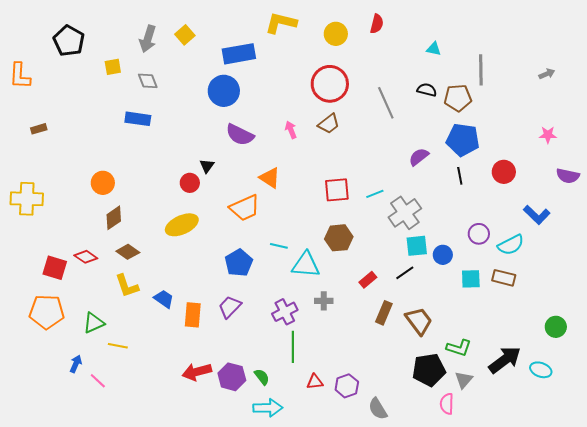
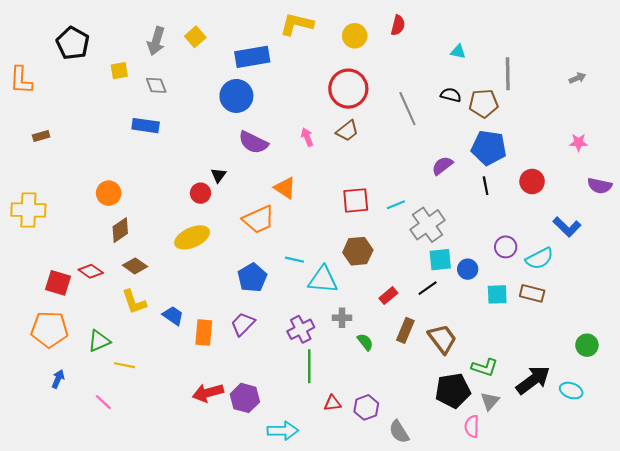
blue arrow: (76, 364) -> (58, 379), moved
green semicircle: (262, 377) -> (365, 342), moved

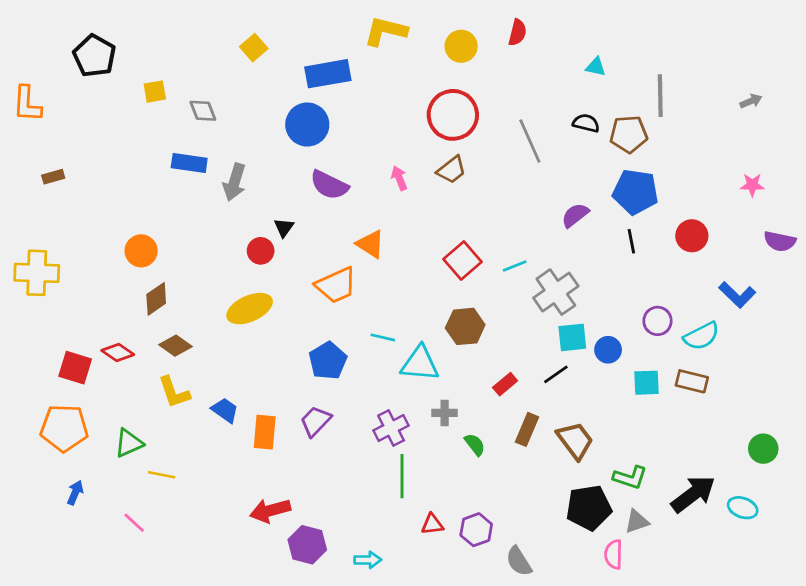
gray arrow: (156, 41) -> (234, 182), moved
red square: (356, 200) -> (462, 260), turned -36
purple hexagon: (245, 398) -> (307, 545), moved
gray triangle: (490, 401) -> (637, 521), turned 30
cyan arrow: (283, 431) -> (368, 560), size x0.7

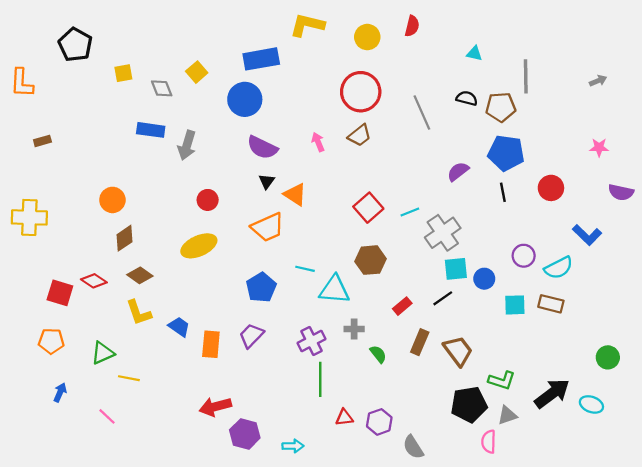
yellow square: (254, 48) -> (197, 72), moved
black triangle: (284, 228) -> (267, 181), moved
orange pentagon: (64, 428) -> (51, 341), size x0.7

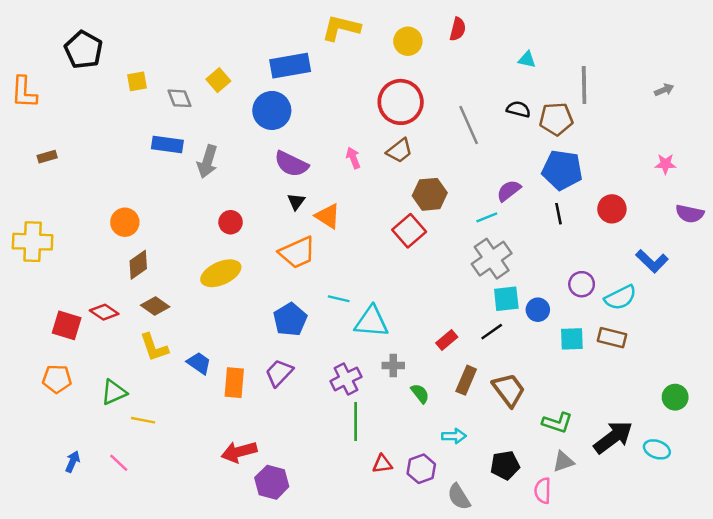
cyan line: (410, 212) -> (487, 217), moved
brown hexagon: (371, 260) -> (430, 194), moved
blue arrow: (60, 392) -> (73, 462), moved
black pentagon: (469, 404) -> (505, 465), moved, size x0.7
cyan arrow: (293, 446) -> (454, 436), moved

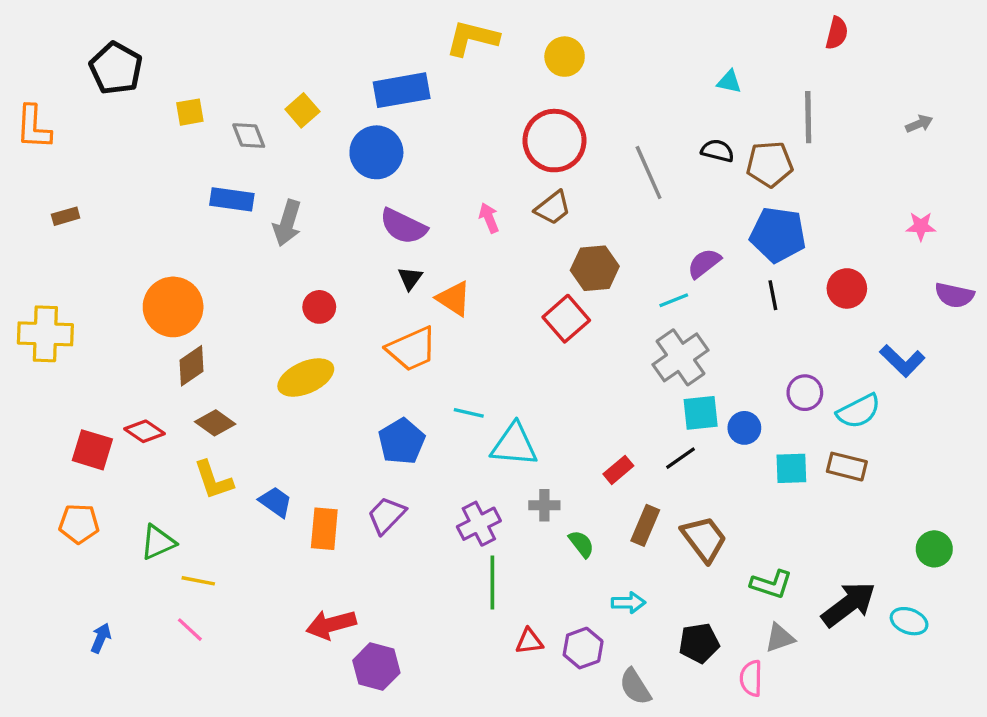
red semicircle: (458, 29) -> (837, 33), moved
orange circle: (125, 222) -> (173, 307), size x1.5
pink line: (119, 463) -> (190, 630), moved

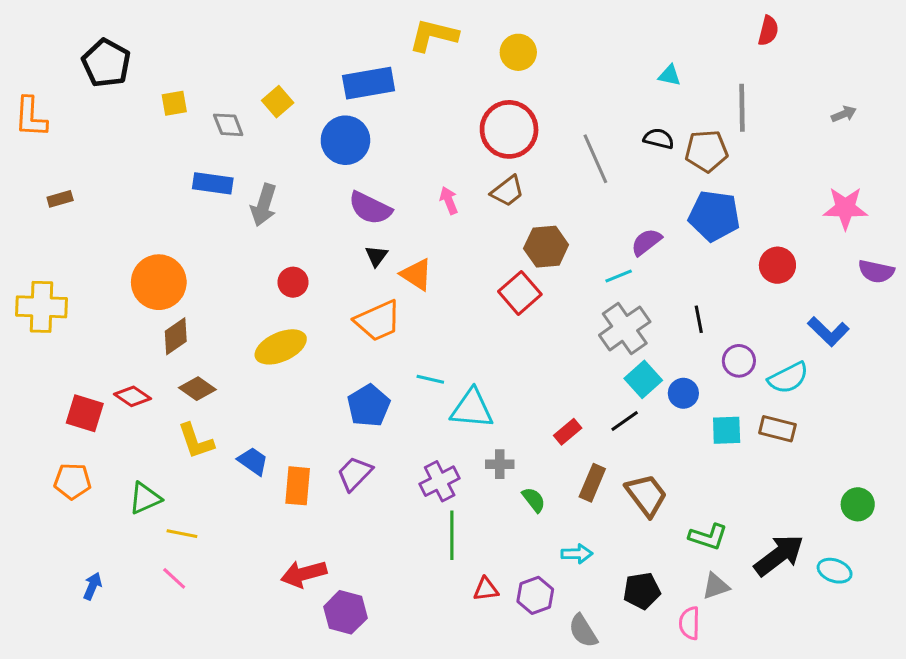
pink star: (921, 226) -> (845, 208), size x1.6
black line: (773, 295) -> (699, 319), moved
cyan square: (701, 413) -> (643, 379), turned -36

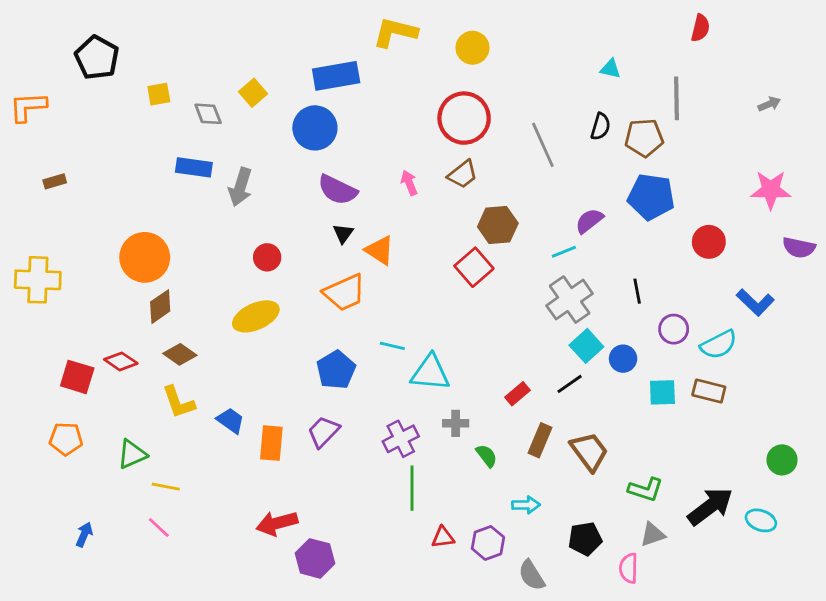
orange L-shape: (31, 117) -> (28, 107), turned 84
black semicircle: (659, 139) -> (601, 127), turned 92

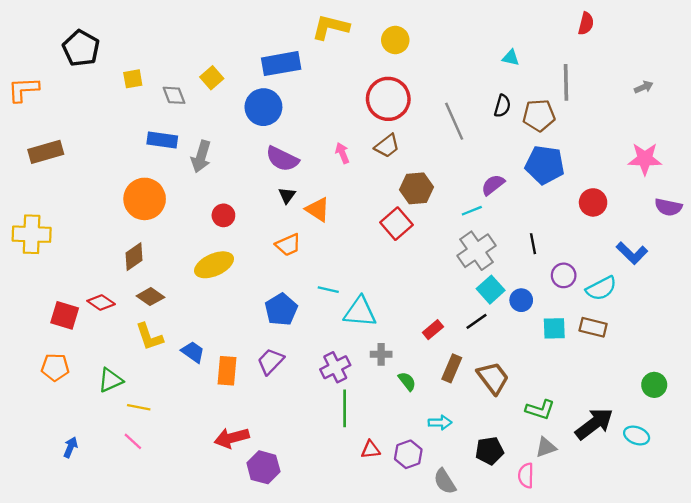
brown rectangle: (55, 181) -> (46, 152), size x1.8
orange circle: (145, 257) -> (145, 199), moved
orange trapezoid: (344, 293) -> (288, 245), size x0.7

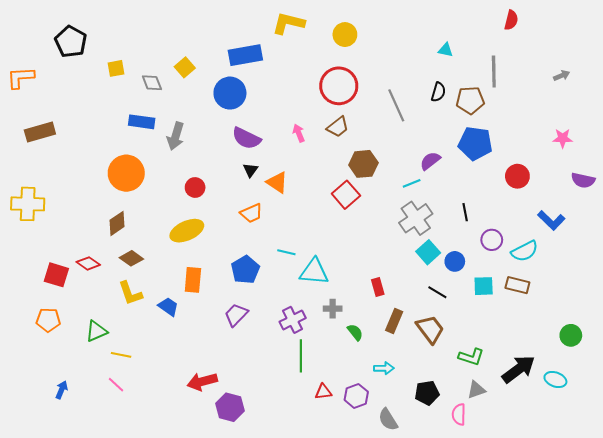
pink star: (645, 159) -> (563, 138), size x0.7
black line: (477, 321) -> (437, 292), moved, turned 66
red rectangle: (433, 330) -> (378, 287), turned -66
orange rectangle: (227, 371) -> (193, 280), moved

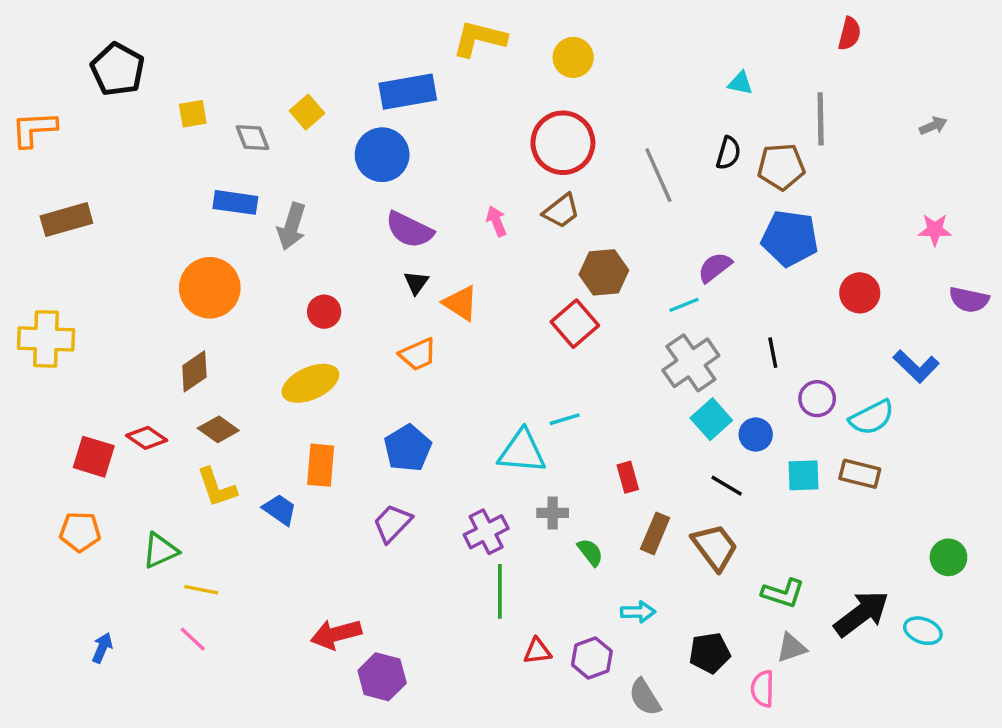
cyan line: (286, 252) -> (565, 419), moved, turned -30

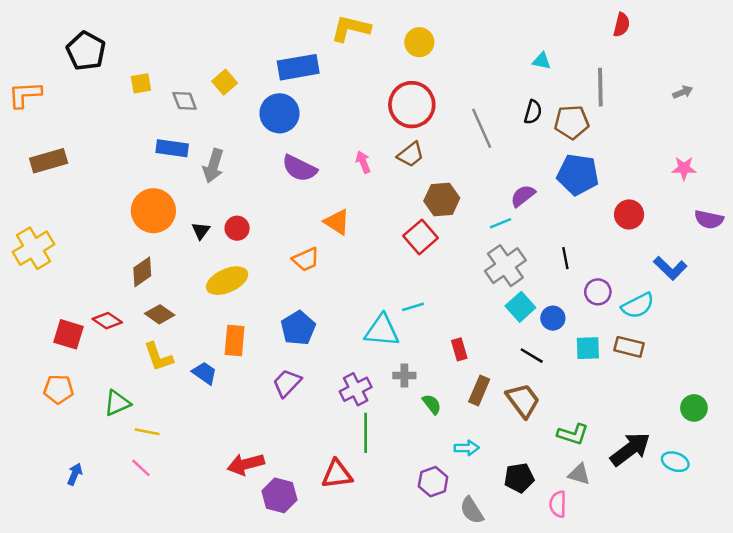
black triangle: (416, 283) -> (201, 231), moved
yellow cross: (46, 339) -> (34, 248), turned -33
gray triangle: (792, 648) -> (579, 474), turned 35
red triangle: (537, 651) -> (337, 474), moved, size x1.5

